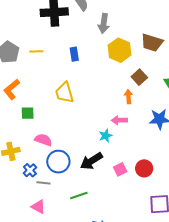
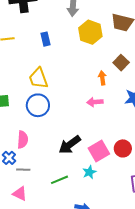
brown square: (139, 77) -> (121, 63), moved
cyan star: (106, 136) -> (89, 172), moved
pink semicircle: (43, 140) -> (23, 140), moved, turned 78
blue circle: (58, 162) -> (38, 105), moved
pink square: (120, 169) -> (99, 151), size x1.5

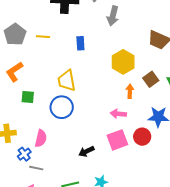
yellow hexagon: (90, 32) -> (123, 62), moved
black arrow: (70, 145) -> (86, 151), size x0.7
red circle: (123, 148) -> (142, 137), moved
pink square: (99, 151) -> (117, 140), moved

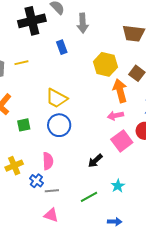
blue rectangle: (80, 43) -> (62, 47), moved
yellow trapezoid: (67, 81) -> (57, 98), turned -35
orange arrow: (130, 91) -> (120, 91), size x1.6

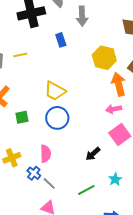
gray line: (52, 191) -> (49, 183), turned 48

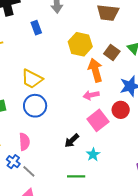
cyan star: (115, 179) -> (93, 155), moved
green line: (86, 190) -> (76, 176), moved, turned 30

